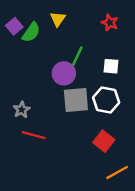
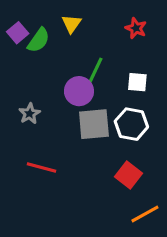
gray star: (22, 110) -> (30, 114), moved

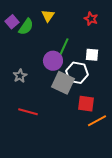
gray square: (94, 124) -> (63, 83), turned 30
white hexagon: (131, 124) -> (77, 73), moved
red square: (128, 175) -> (86, 104), moved, turned -30
orange line: (145, 214) -> (97, 121), moved

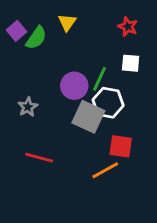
green line: (64, 47) -> (100, 79), moved
white square: (92, 55) -> (131, 63), moved
orange line: (97, 121) -> (105, 170), moved

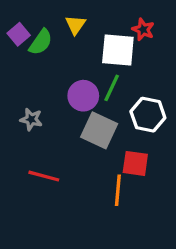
white square: (131, 63) -> (118, 50), moved, size x1.6
white hexagon: (108, 103) -> (148, 115), moved
gray star: (28, 107) -> (31, 119), turned -30
orange line: (105, 170) -> (118, 190), turned -56

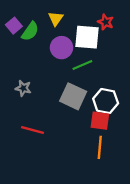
green line: (112, 88) -> (82, 65), turned 42
purple circle: (83, 96) -> (62, 48), moved
white hexagon: (148, 115) -> (106, 101), moved
orange line: (118, 190) -> (100, 147), moved

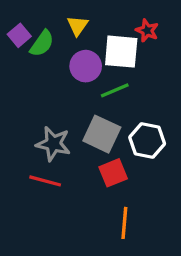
gray star: (23, 88) -> (53, 144), moved, size x1.5
red square: (100, 121) -> (113, 173), moved, turned -30
orange line: (100, 147) -> (124, 223), moved

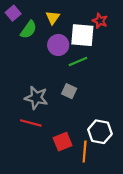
purple square: (19, 35) -> (13, 13), moved
gray square: (102, 134) -> (69, 91), size x0.6
white hexagon: (147, 141) -> (100, 132), moved
red square: (113, 173) -> (63, 142), moved

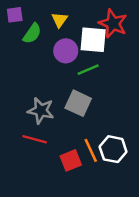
purple square: (13, 13) -> (15, 15), turned 32
red star: (100, 21) -> (113, 23), size x1.6
gray square: (69, 91) -> (78, 103), size x1.5
orange line: (85, 152) -> (91, 150), moved, turned -30

